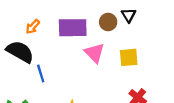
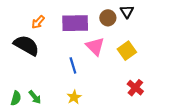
yellow square: (129, 57) -> (127, 51), turned -30
blue line: (41, 73) -> (73, 65), moved

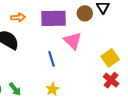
orange arrow: (38, 22) -> (18, 17), turned -136
yellow square: (127, 51) -> (110, 58), moved

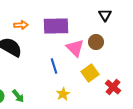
brown circle: (85, 13) -> (96, 42), moved
yellow square: (110, 58) -> (90, 73), moved
yellow star: (52, 89) -> (63, 94), moved

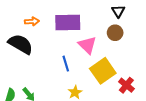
brown circle: (96, 42) -> (115, 33), moved
yellow square: (90, 73) -> (103, 71), size x1.4

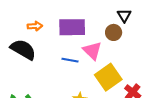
brown circle: (115, 33) -> (114, 32), moved
blue line: (66, 64) -> (70, 60), moved, turned -63

